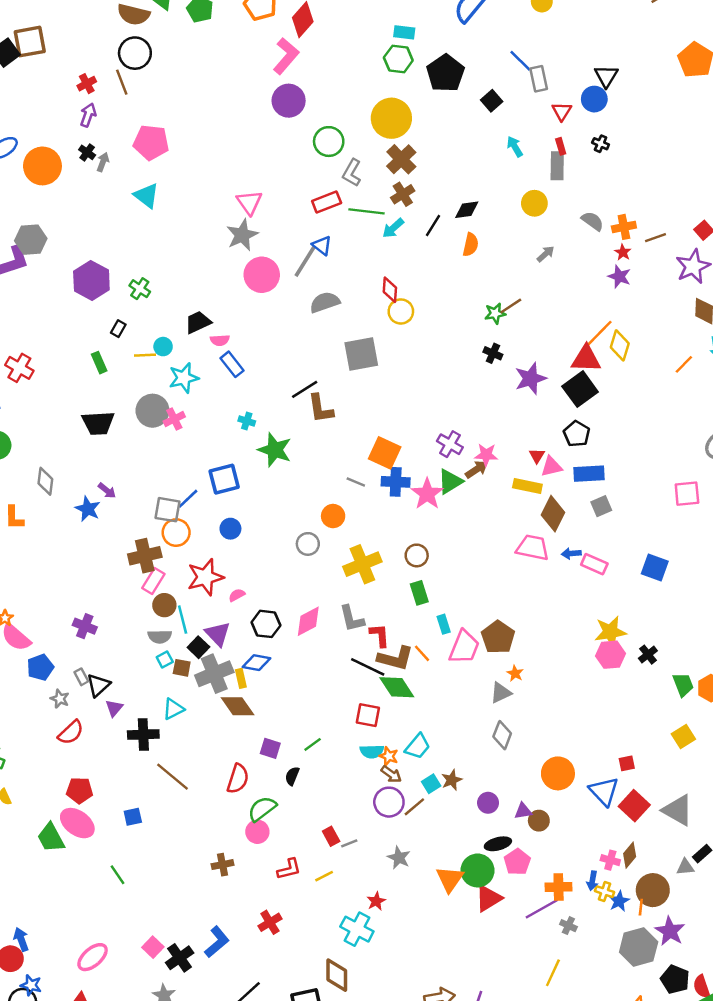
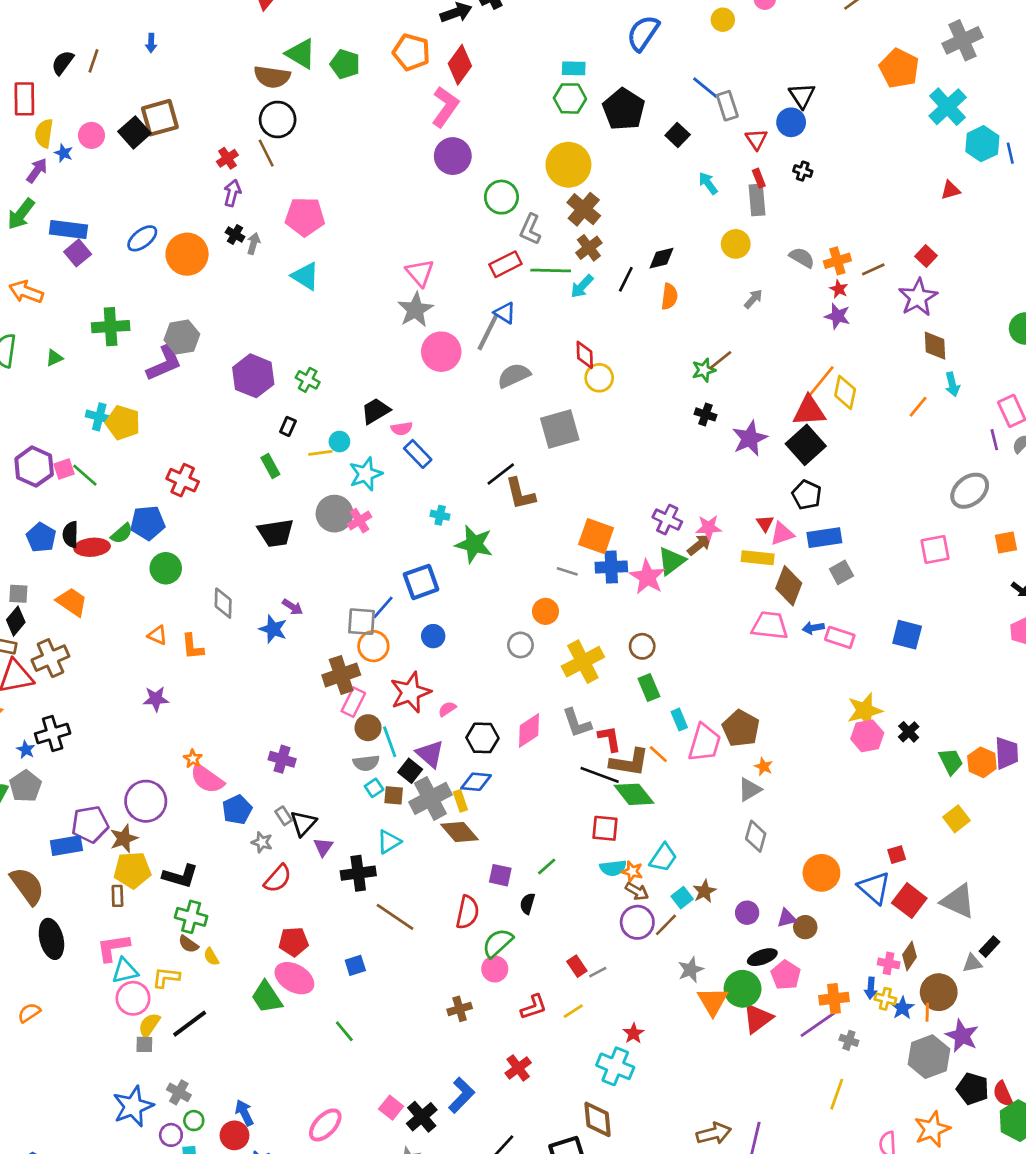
gray star: (399, 858) -> (691, 970), moved, turned 30

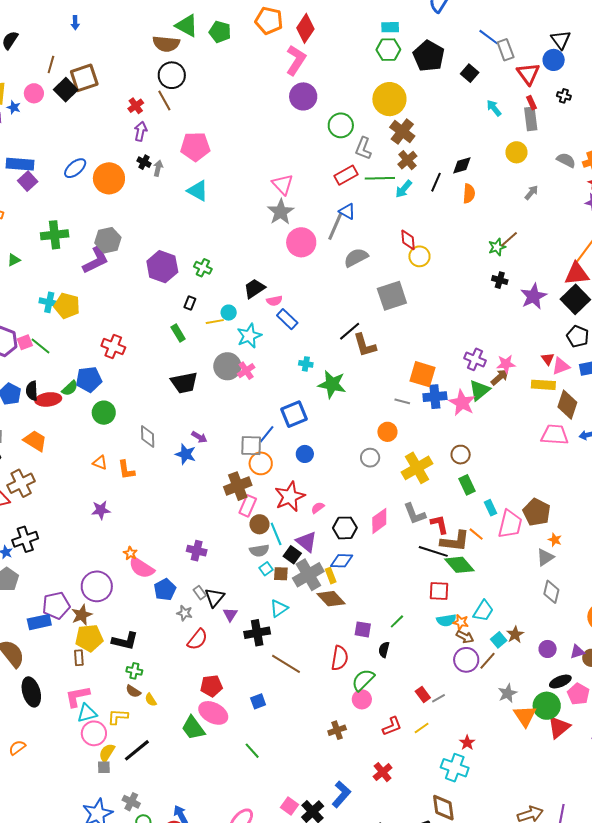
brown line: (93, 61) -> (51, 65), moved
red triangle: (756, 139) -> (528, 74), size x1.4
green cross: (191, 917) -> (134, 671), size x0.7

